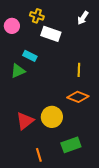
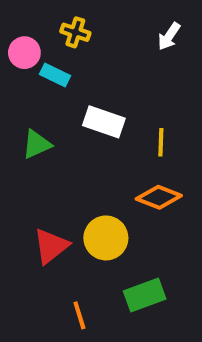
white rectangle: (51, 34) -> (104, 122), moved
cyan rectangle: (30, 56) -> (55, 75), moved

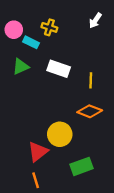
yellow cross: (75, 32) -> (49, 27), moved
green triangle: (37, 144) -> (21, 66), moved
red triangle: (51, 246) -> (38, 152), moved
orange line: (79, 315) -> (36, 180), moved

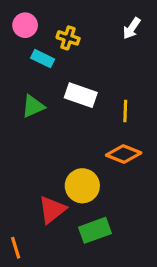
pink circle: (14, 30) -> (25, 25), moved
green triangle: (21, 66) -> (33, 106), moved
green rectangle: (82, 166) -> (95, 230), moved
orange line: (36, 180) -> (16, 248), moved

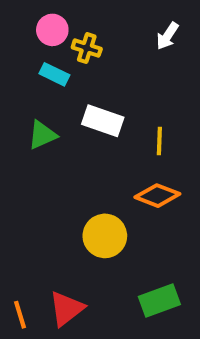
pink circle: (25, 25) -> (52, 30), moved
red triangle: (52, 210) -> (66, 309), moved
green rectangle: (95, 230) -> (159, 301), moved

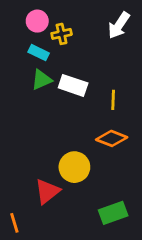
white arrow: (167, 36) -> (119, 25), size x1.4
yellow cross: (87, 48) -> (62, 34), turned -30
green triangle: (42, 135) -> (42, 80), moved
red triangle: (66, 309) -> (47, 191), moved

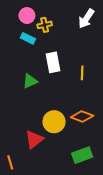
green triangle: (42, 80) -> (30, 81), moved
white rectangle: (73, 85) -> (53, 62), turned 60
orange diamond: (112, 138) -> (82, 117), moved

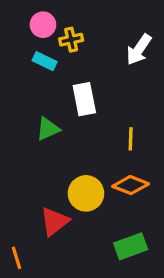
white arrow: (86, 19) -> (139, 50), moved
yellow line: (82, 73) -> (131, 139), moved

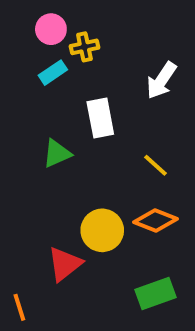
white arrow: (139, 50) -> (161, 80), moved
cyan rectangle: (45, 61) -> (53, 73), turned -60
yellow line: (131, 139) -> (155, 165), turned -50

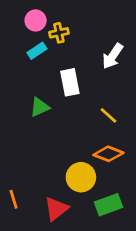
yellow circle: (102, 230) -> (81, 177), moved
red triangle: (65, 264) -> (56, 209), moved
orange line: (19, 307) -> (14, 199), moved

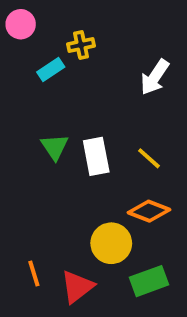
pink circle: (36, 20) -> (21, 24), moved
white rectangle: (70, 82) -> (96, 156), moved
green triangle: (40, 107) -> (55, 147), turned -40
orange line: (14, 199) -> (34, 273), moved

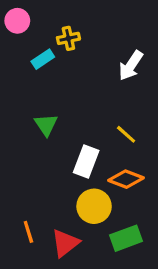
white rectangle: (96, 156) -> (86, 161), moved, turned 32

